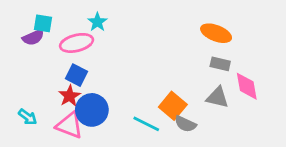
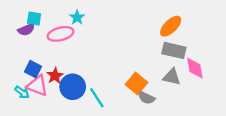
orange ellipse: (216, 33) -> (171, 26), turned -65
gray rectangle: (220, 64) -> (174, 50), size x1.5
blue square: (77, 75) -> (33, 69), moved
cyan line: (146, 124) -> (97, 98), moved, turned 30
pink triangle: (70, 125) -> (37, 86), moved

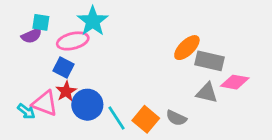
cyan star: (77, 17) -> (93, 21), size x1.6
orange ellipse: (171, 26) -> (187, 48), moved
pink diamond: (195, 68) -> (235, 82), turned -70
blue square: (33, 69) -> (63, 68), moved
orange square: (137, 83) -> (146, 119), moved

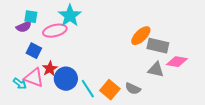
blue square: (63, 68) -> (34, 51), moved

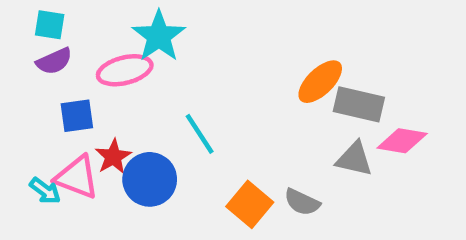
cyan square: (31, 17) -> (50, 25), moved
blue square: (34, 51) -> (77, 116), turned -35
cyan line: (88, 89) -> (200, 134), moved

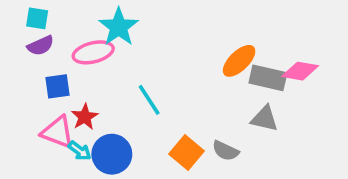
pink diamond: (402, 141) -> (300, 71), moved
blue circle: (150, 179) -> (112, 154), moved
cyan arrow: (45, 191) -> (80, 151), moved

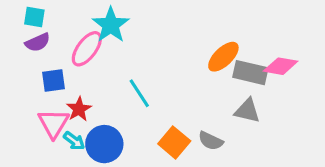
pink ellipse: (93, 52) -> (87, 49), turned -39
pink triangle: (58, 132) -> (53, 123), turned 40

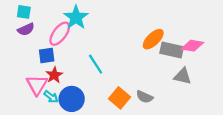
blue square: (53, 81) -> (47, 55), moved
gray triangle: (247, 111) -> (183, 76), moved

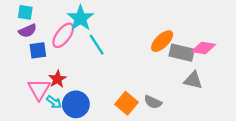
blue square: (47, 55) -> (38, 50), moved
cyan line: (96, 64) -> (97, 45), moved

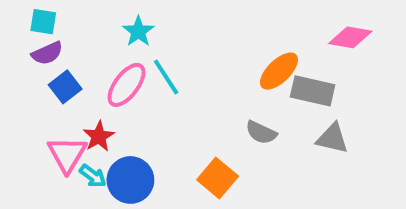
cyan star: (80, 18) -> (138, 31), size x0.7
pink ellipse: (63, 35) -> (126, 85), moved
pink diamond: (203, 48) -> (350, 37), moved
blue square: (38, 50) -> (65, 87), turned -30
gray semicircle: (153, 102) -> (261, 132), moved

